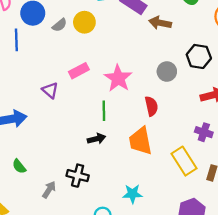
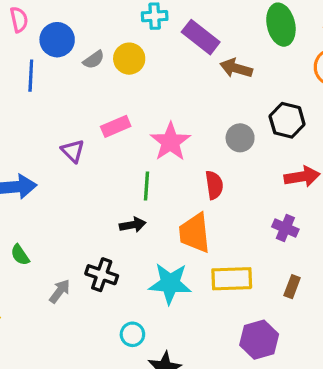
yellow rectangle: (184, 161) -> (232, 279), moved, turned -64
cyan star: (132, 194) -> (170, 283), moved, size x1.5

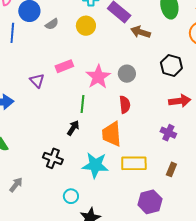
yellow circle: (129, 59) -> (86, 26), moved
gray circle: (240, 138) -> (127, 74), moved
black arrow: (133, 225) -> (73, 128), turned -49
gray arrow: (60, 291) -> (16, 185), moved

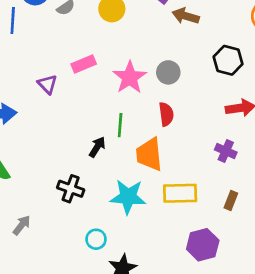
green line: (82, 104) -> (120, 125), moved

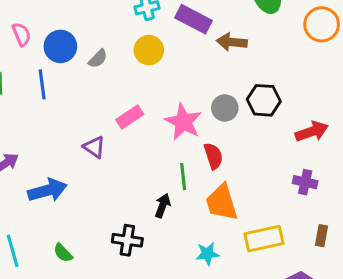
black hexagon: (228, 60) -> (264, 100), moved
red semicircle: (166, 114) -> (213, 156), moved
black cross: (71, 189) -> (127, 240), moved
cyan star: (128, 197) -> (207, 254), size x0.6

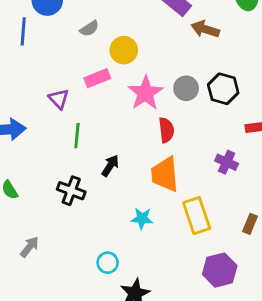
yellow circle: (149, 50) -> (124, 50), moved
gray semicircle: (98, 59) -> (89, 28), moved
green line: (183, 177) -> (77, 136), moved
purple cross: (305, 182) -> (227, 162), moved
yellow rectangle: (264, 239) -> (197, 216), turned 72

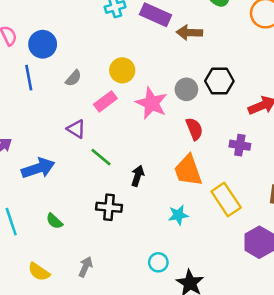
gray semicircle: (89, 28) -> (73, 78), moved
red semicircle: (166, 130) -> (194, 129), moved
green line: (77, 136) -> (101, 157), turned -40

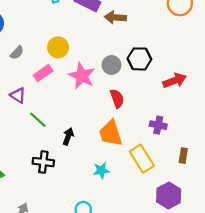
purple cross: (240, 145) -> (158, 125), moved

